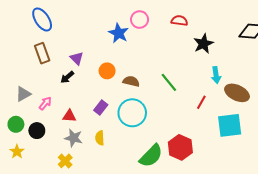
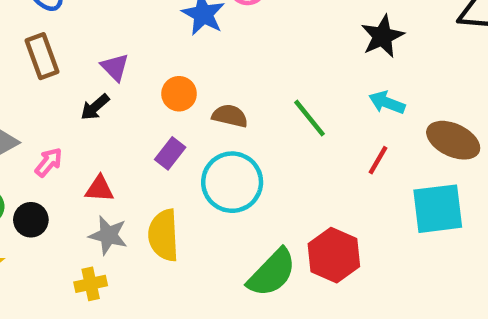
cyan arrow: (216, 75) -> (387, 103), moved, turned 119
purple rectangle: (101, 108) -> (170, 153), moved
yellow semicircle: (100, 138) -> (164, 235), size x1.6
yellow cross: (65, 161) -> (91, 284), turned 32

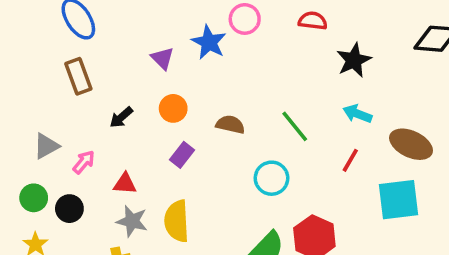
purple triangle: (115, 67) -> (162, 58), moved
orange circle: (179, 94) -> (173, 108), moved
cyan circle: (232, 182) -> (272, 178), moved, size x0.7

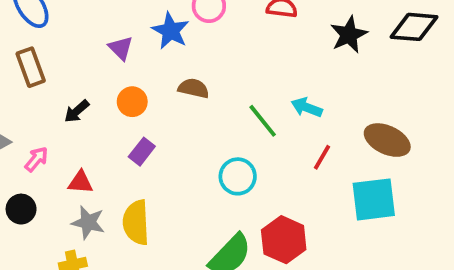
black star: (354, 60) -> (349, 35), moved
cyan arrow: (357, 114) -> (307, 107), moved
brown semicircle: (230, 125) -> (194, 88), moved

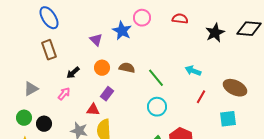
brown semicircle: (194, 88) -> (127, 68), moved
green line: (263, 121) -> (156, 78), moved
pink arrow: (36, 159) -> (64, 94), moved
red triangle: (80, 182) -> (93, 110), moved
cyan square: (374, 199) -> (228, 119), size x0.7

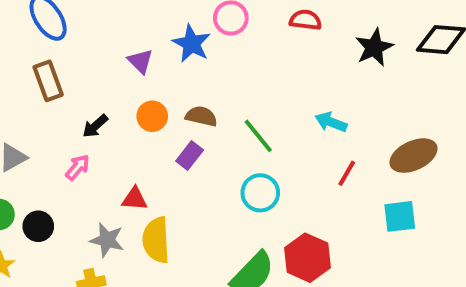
brown ellipse: (235, 88) -> (414, 156), turned -50
purple rectangle: (107, 94) -> (190, 156), moved

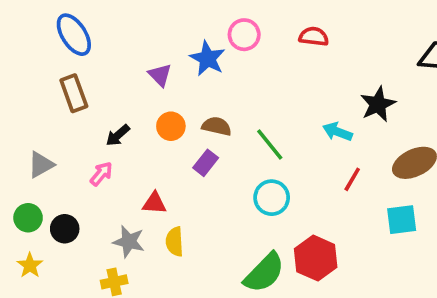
black star: (374, 47) -> (378, 104), moved
yellow semicircle: (156, 240) -> (175, 242), size x0.7

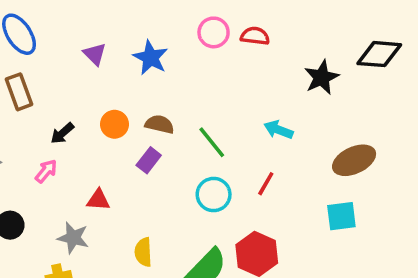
pink circle: (244, 35) -> (214, 32), moved
purple triangle: (160, 75) -> (95, 54), moved
black star: (378, 104) -> (322, 77), moved
red line: (352, 179) -> (266, 184), moved
yellow semicircle: (175, 242) -> (143, 252), moved

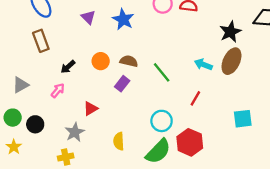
brown ellipse: (354, 160) -> (231, 61), moved, turned -40
cyan circle: (214, 195) -> (162, 121), moved
red triangle: (98, 200) -> (90, 109), turned -35
gray star: (73, 238) -> (75, 132), turned 30

